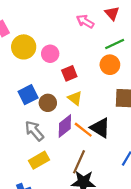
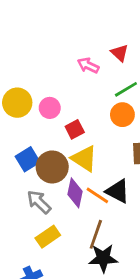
yellow triangle: (75, 98) -> (84, 158), size x1.5
brown circle: (48, 103) -> (52, 167), size x1.5
purple diamond: (65, 126) -> (75, 193), turned -35

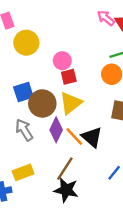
pink arrow: (88, 65) -> (106, 18), moved
pink circle: (50, 108) -> (62, 61), moved
yellow triangle: (84, 158) -> (71, 103), turned 35
yellow rectangle: (48, 237) -> (23, 172), moved

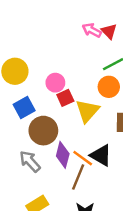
blue square: (23, 92) -> (24, 107), moved
yellow triangle: (71, 103) -> (87, 111), moved
brown line: (65, 169) -> (78, 177), moved

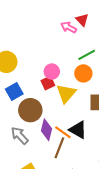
red triangle: (109, 31) -> (82, 20), moved
pink circle: (55, 83) -> (52, 72), moved

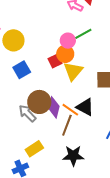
green line: (87, 55) -> (83, 34), moved
pink circle: (52, 72) -> (68, 41), moved
orange circle: (83, 73) -> (65, 54), moved
brown circle: (30, 110) -> (39, 102), moved

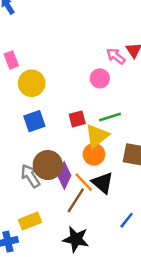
green line: (83, 34) -> (110, 117), moved
pink circle: (68, 41) -> (100, 78), moved
orange circle: (65, 54) -> (94, 154), moved

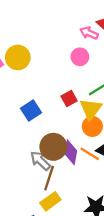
yellow circle: (32, 83) -> (18, 57), moved
brown line: (76, 200) -> (49, 178), moved

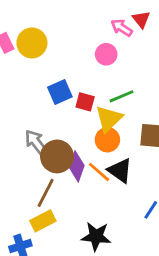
red square: (69, 98) -> (85, 102), turned 35
blue square: (31, 111) -> (60, 92), moved
gray arrow: (40, 161) -> (36, 142), moved

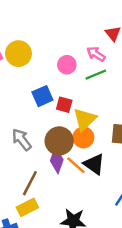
pink arrow: (122, 28) -> (96, 54), moved
pink circle: (106, 54) -> (67, 65), moved
green line: (122, 96) -> (96, 75), moved
brown circle: (57, 156) -> (59, 141), moved

